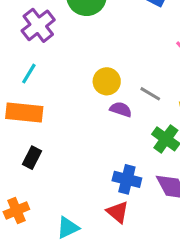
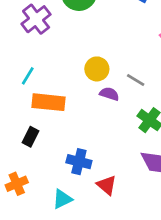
cyan line: (29, 74) -> (28, 76), moved
orange rectangle: (24, 112) -> (48, 102), moved
blue cross: (127, 179) -> (79, 162), moved

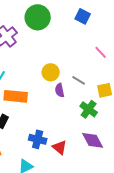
purple semicircle: (109, 94) -> (60, 90), turned -120
red triangle: (107, 185) -> (60, 147), moved

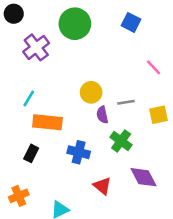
gray line: (79, 80) -> (126, 102), turned -40
green cross: (89, 109) -> (121, 141), moved
blue cross: (38, 139) -> (79, 152), moved

